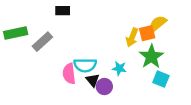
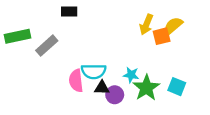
yellow arrow: (132, 37) -> (146, 24), moved
green star: (151, 57) -> (146, 88), moved
black triangle: (93, 80) -> (102, 88), turned -48

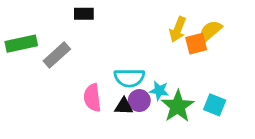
cyan semicircle: (94, 71) -> (129, 78), moved
purple circle: (115, 95) -> (139, 101), moved

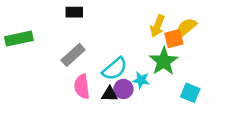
gray rectangle: (57, 55) -> (73, 55), moved
cyan semicircle: (129, 78) -> (115, 69), turned -40
green star: (178, 106) -> (164, 61), moved

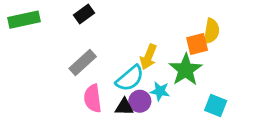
black rectangle: (74, 12) -> (84, 14), turned -36
yellow arrow: (157, 26) -> (148, 57), moved
yellow semicircle: (186, 27) -> (211, 31), turned 140
green rectangle: (19, 39) -> (24, 20), moved

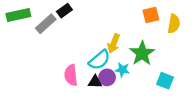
yellow semicircle: (211, 31) -> (174, 24), moved
orange square: (197, 44) -> (151, 15), moved
gray rectangle: (83, 63) -> (46, 24), moved

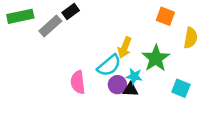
orange square: (151, 15) -> (165, 16), turned 35
yellow semicircle: (174, 24) -> (191, 38), moved
black triangle: (95, 82) -> (131, 89), moved

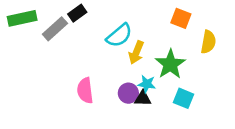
cyan semicircle: (109, 65) -> (119, 35), moved
cyan square: (181, 88) -> (183, 98), moved

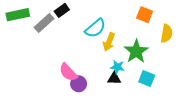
pink semicircle: (85, 90) -> (68, 72), turned -36
purple circle: (128, 93) -> (79, 84), moved

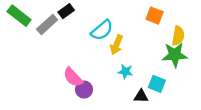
green rectangle: (18, 15) -> (19, 16), turned 50
green star: (136, 51) -> (175, 55), moved, turned 30
black triangle: (114, 79) -> (141, 96), moved

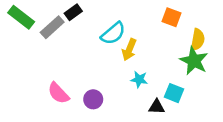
green star: (175, 55) -> (194, 61), turned 30
pink semicircle: (73, 77) -> (58, 93), moved

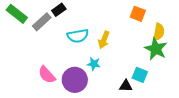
cyan semicircle: (113, 33) -> (78, 36), moved, turned 30
cyan star: (139, 79) -> (94, 64), moved
purple circle: (93, 99) -> (75, 80), size x1.6

